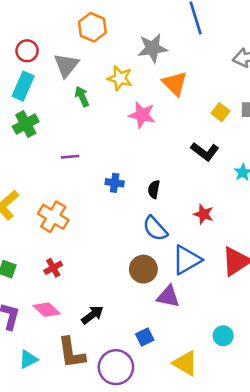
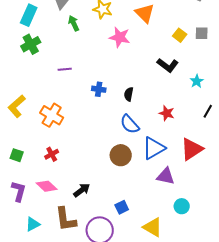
purple triangle: (168, 297) -> (166, 176), moved

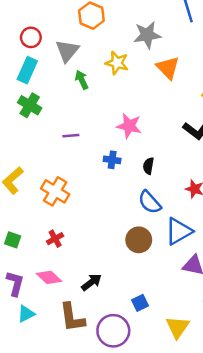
pink star: (120, 37) -> (129, 126), moved
green cross: (31, 44) -> (30, 105), turned -30
cyan triangle: (33, 224) -> (26, 314), moved
yellow triangle: (153, 227) -> (178, 327), turned 35

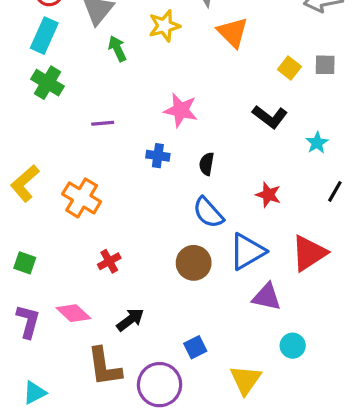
yellow star: (117, 63) -> (164, 26), turned -30
red cross: (55, 239) -> (109, 261), moved
cyan triangle: (26, 314) -> (35, 393), moved

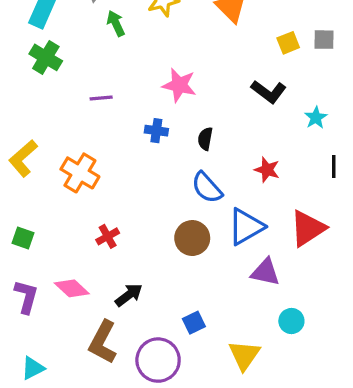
yellow square: (289, 68) -> (288, 43), turned 30
black line: (335, 191) -> (334, 166), turned -30
brown L-shape: (104, 367) -> (103, 342), turned 36

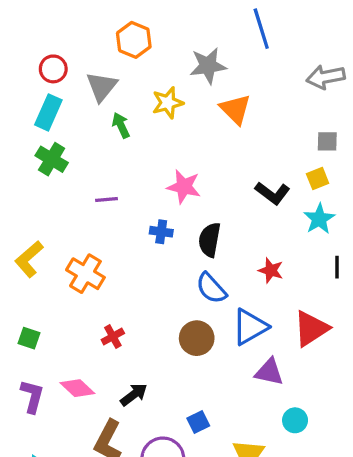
yellow square: (288, 43) -> (318, 179), moved
cyan star: (316, 118) -> (319, 219), size x1.4
black semicircle: (205, 139) -> (210, 240), size x1.5

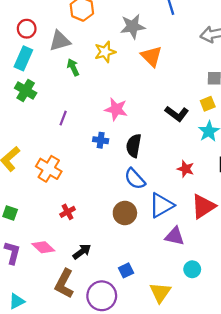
gray triangle: (102, 87) -> (60, 41), turned 35
purple line: (106, 199) -> (63, 118), turned -64
red star: (271, 270) -> (186, 169), moved

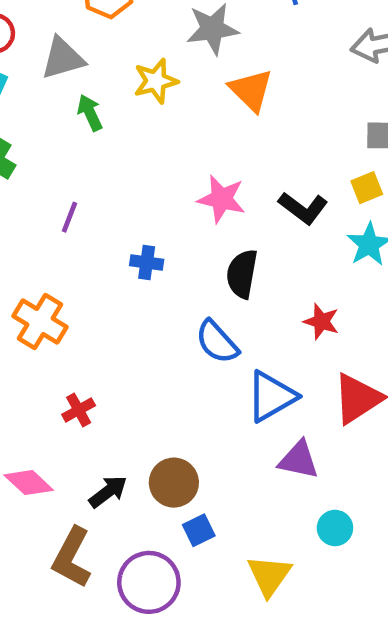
pink star: (116, 109) -> (222, 199), moved
black semicircle: (134, 146) -> (242, 274), moved
brown circle: (125, 213) -> (174, 483), moved

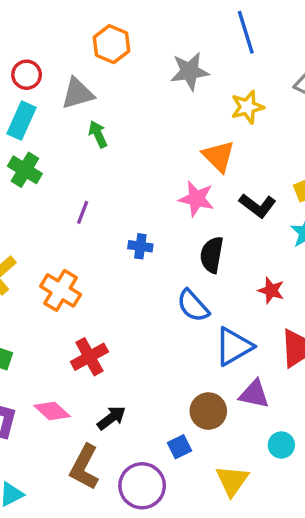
yellow star: (156, 81) -> (247, 107), moved
orange triangle: (251, 90) -> (219, 156), moved
red cross: (79, 410) -> (89, 357), size x1.5
brown circle: (174, 483) -> (208, 411), moved

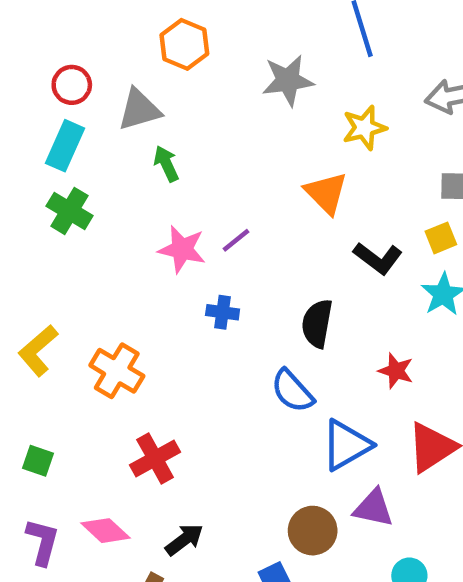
pink star: (196, 199) -> (182, 249), moved
purple line: (83, 212) -> (236, 240), moved, turned 30

